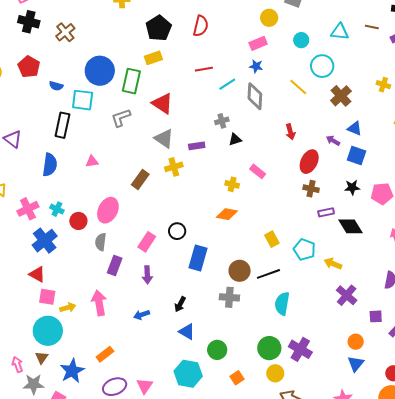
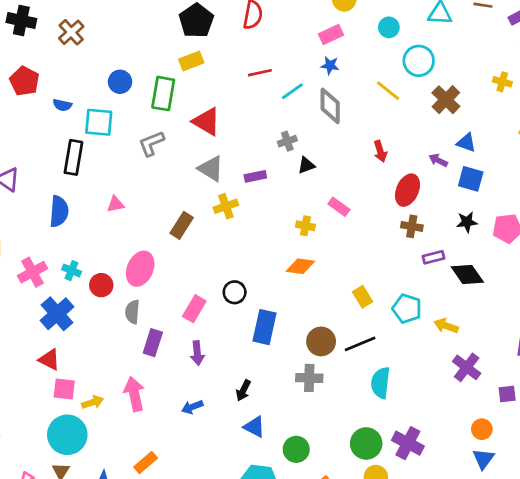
blue circle: (100, 71) -> (120, 82), size x0.6

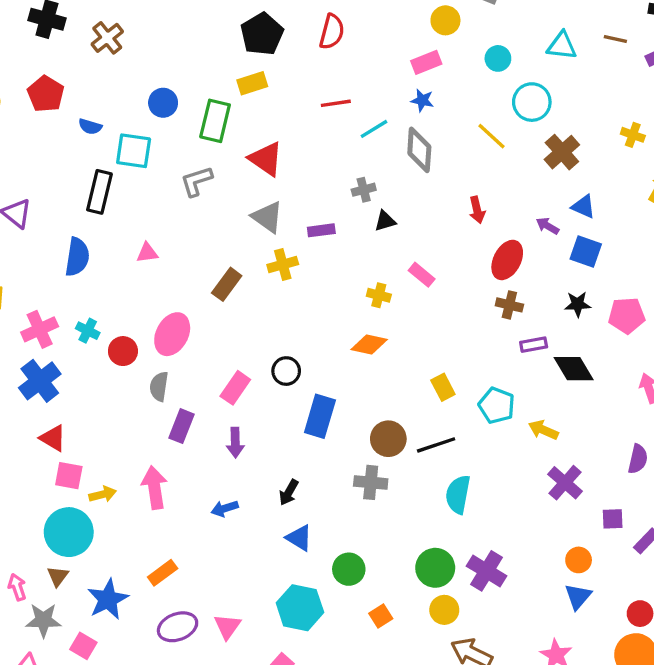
blue cross: (57, 314) -> (40, 381), moved

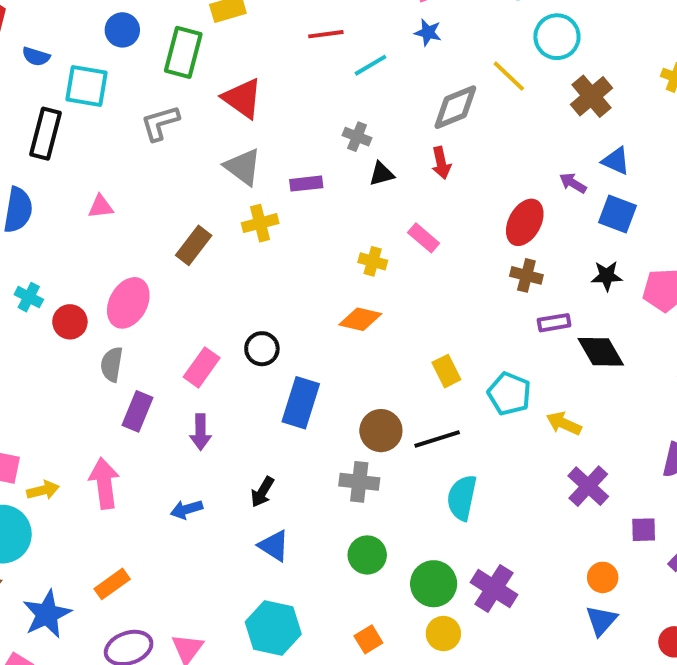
gray diamond: (419, 150) -> (455, 107), moved, turned 63
gray cross: (364, 190) -> (357, 137), turned 35
red arrow: (477, 210) -> (441, 163), moved
green circle: (349, 569) -> (367, 555), moved

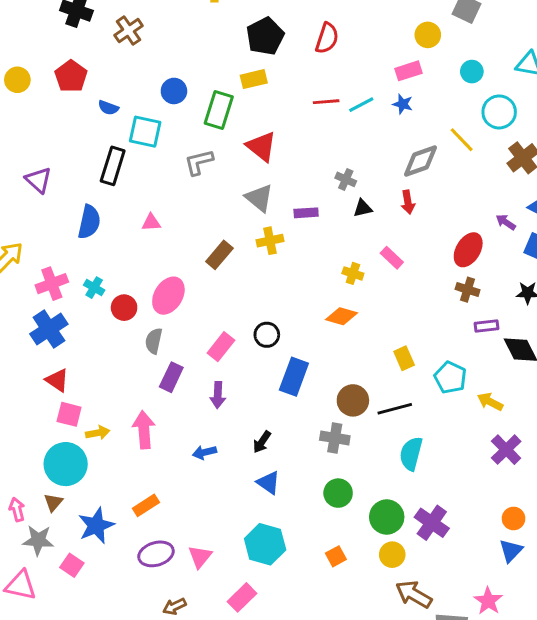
cyan line: (370, 65) -> (361, 105), moved

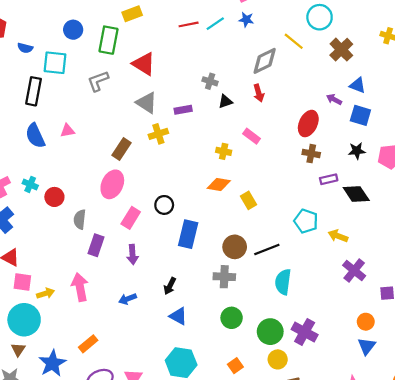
blue semicircle: (89, 222) -> (35, 136), moved, turned 150
pink ellipse: (168, 296) -> (112, 184), moved
yellow rectangle: (404, 358) -> (249, 200), moved

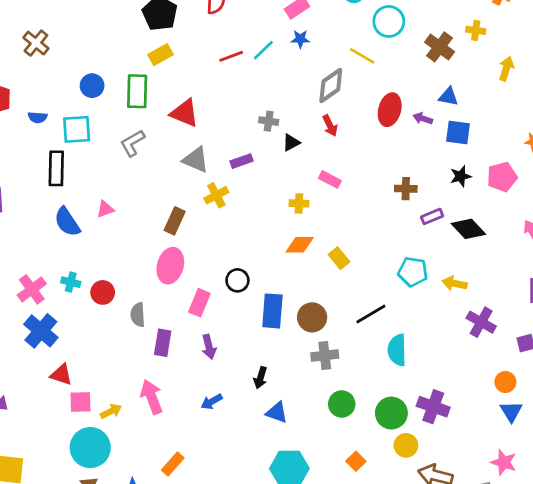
brown cross: (341, 50) -> (440, 47), moved
red ellipse: (308, 124) -> (390, 110), moved
brown circle: (235, 247) -> (312, 317), moved

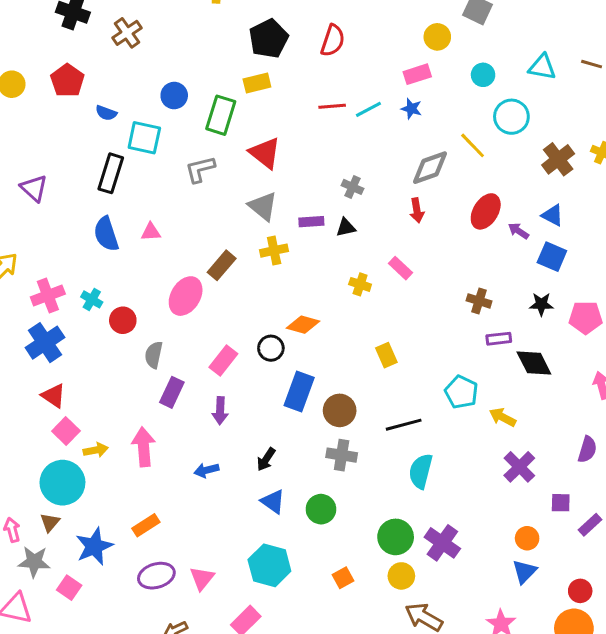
black triangle: (291, 143) -> (346, 227), moved
orange diamond: (300, 245) -> (303, 325), moved
pink ellipse: (170, 266) -> (186, 296), moved
pink square: (81, 402) -> (66, 431), turned 30
green circle: (342, 404) -> (321, 509), moved

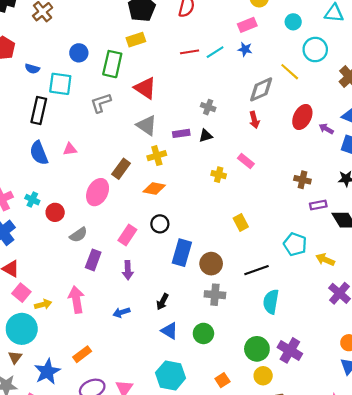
orange diamond: (303, 325) -> (154, 188), moved
gray semicircle: (154, 355) -> (78, 235), turned -132

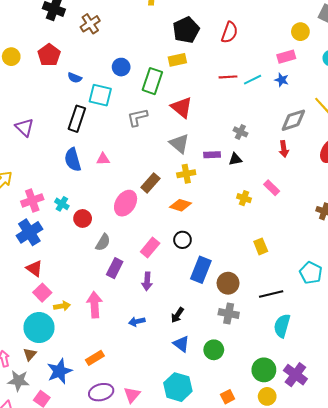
gray semicircle: (78, 235) -> (103, 242), turned -30

